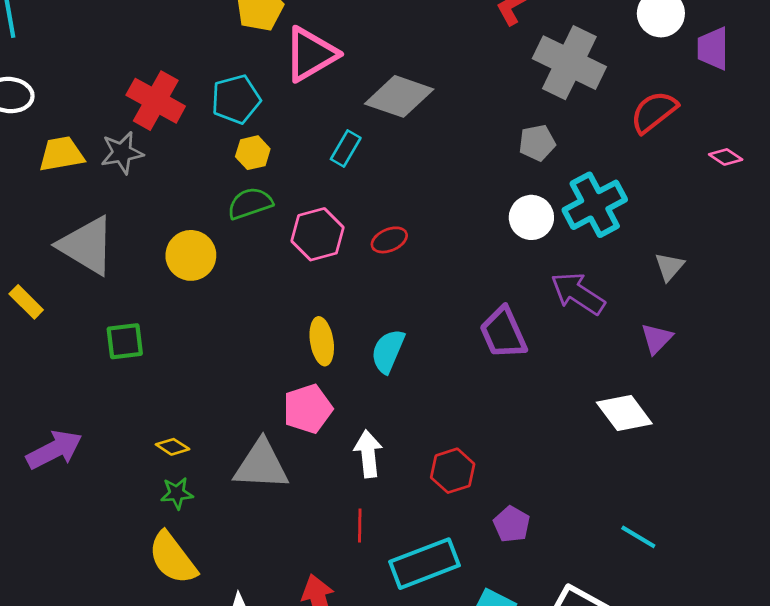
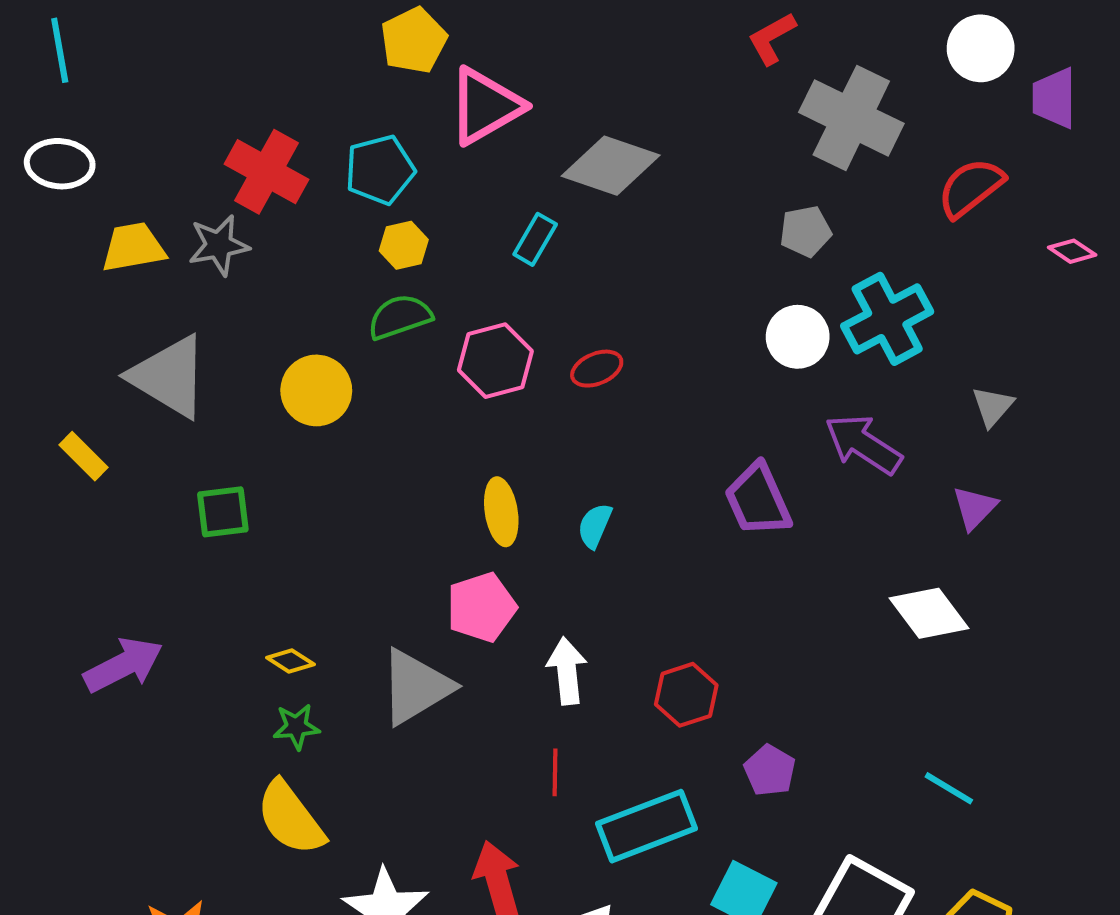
cyan semicircle: (388, 351) -> (595, 526), size x0.7
gray triangle: (261, 465) -> (416, 687), turned -34

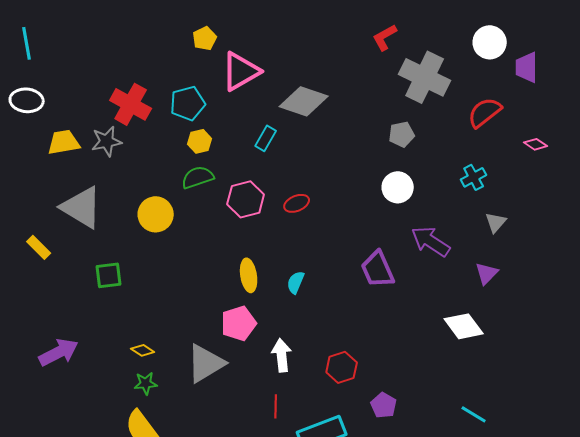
yellow pentagon: (414, 40) -> (205, 38), size x0.7
cyan cross: (887, 319) -> (474, 177), moved, size x0.6

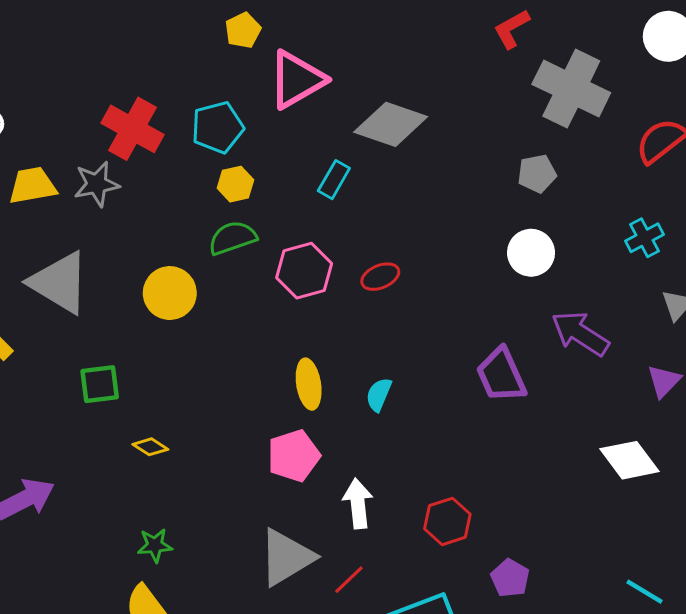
yellow diamond: (143, 350) -> (150, 447), moved
gray triangle: (206, 363) -> (286, 557), moved
red line: (276, 406) -> (349, 580), turned 45

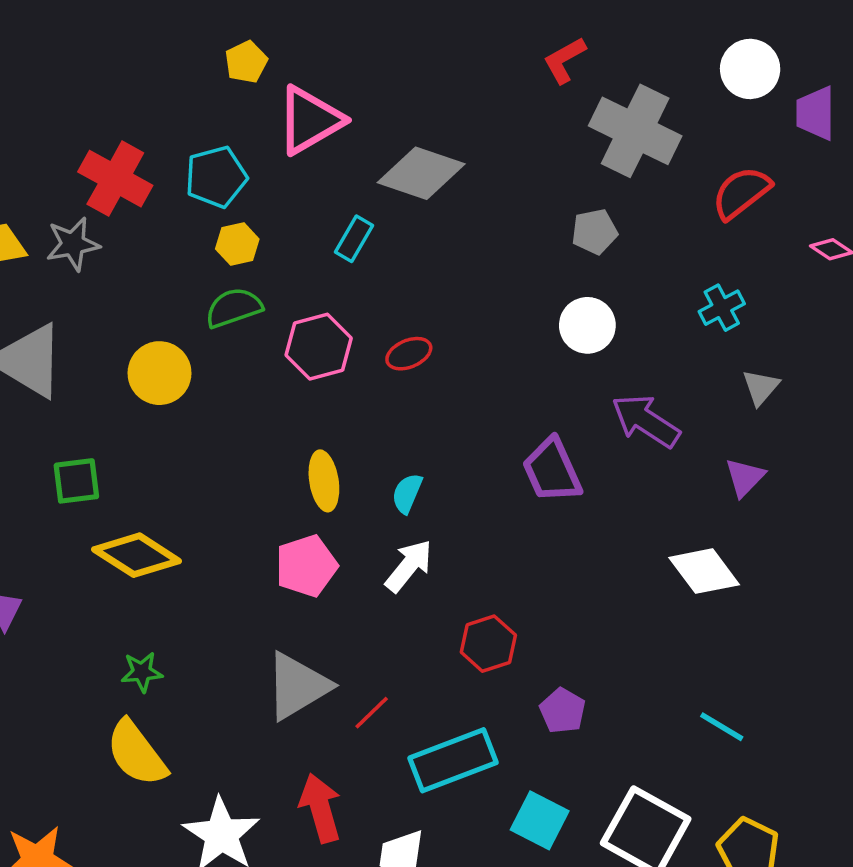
yellow diamond: (150, 447) -> (137, 555), size x2.0
white arrow: (358, 503) -> (409, 566), moved, turned 45

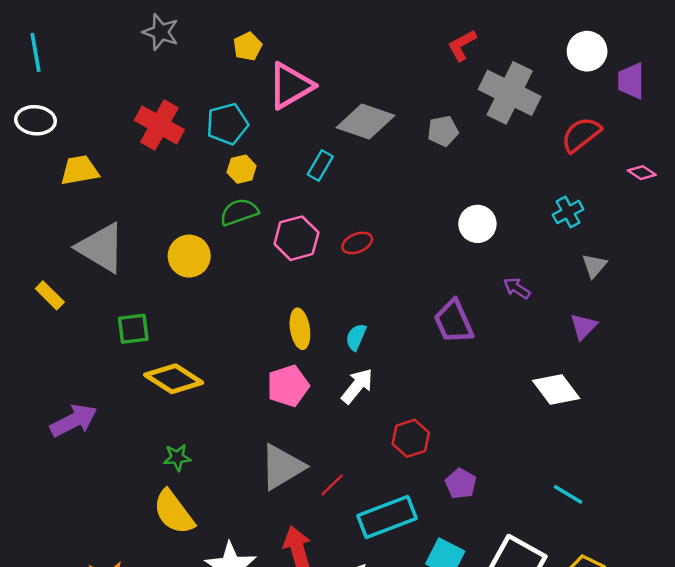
gray pentagon: (594, 232) -> (443, 131), moved
gray star: (73, 244) -> (161, 32), moved, turned 30
purple arrow: (646, 421) -> (517, 288), size x0.6

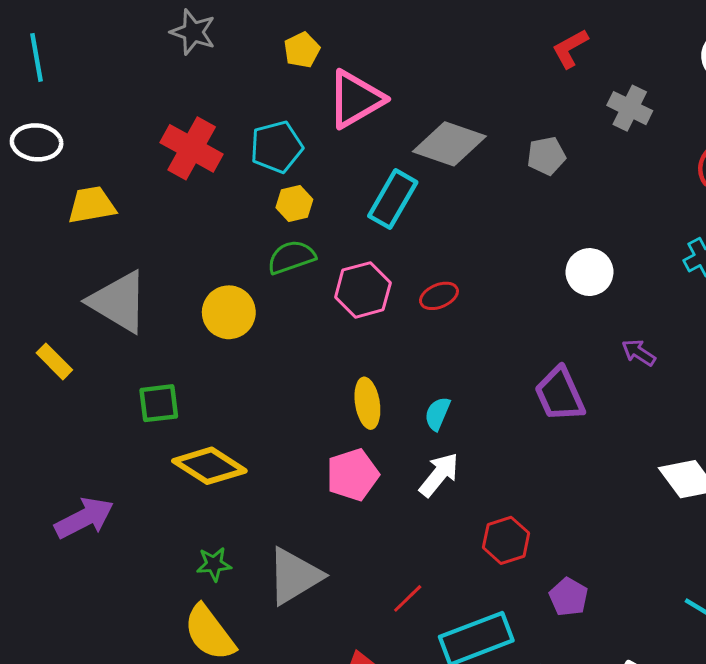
gray cross: (510, 93) -> (630, 108), size x0.6
cyan rectangle: (320, 166) -> (393, 199), size x1.5
gray triangle: (282, 467) -> (294, 576), moved

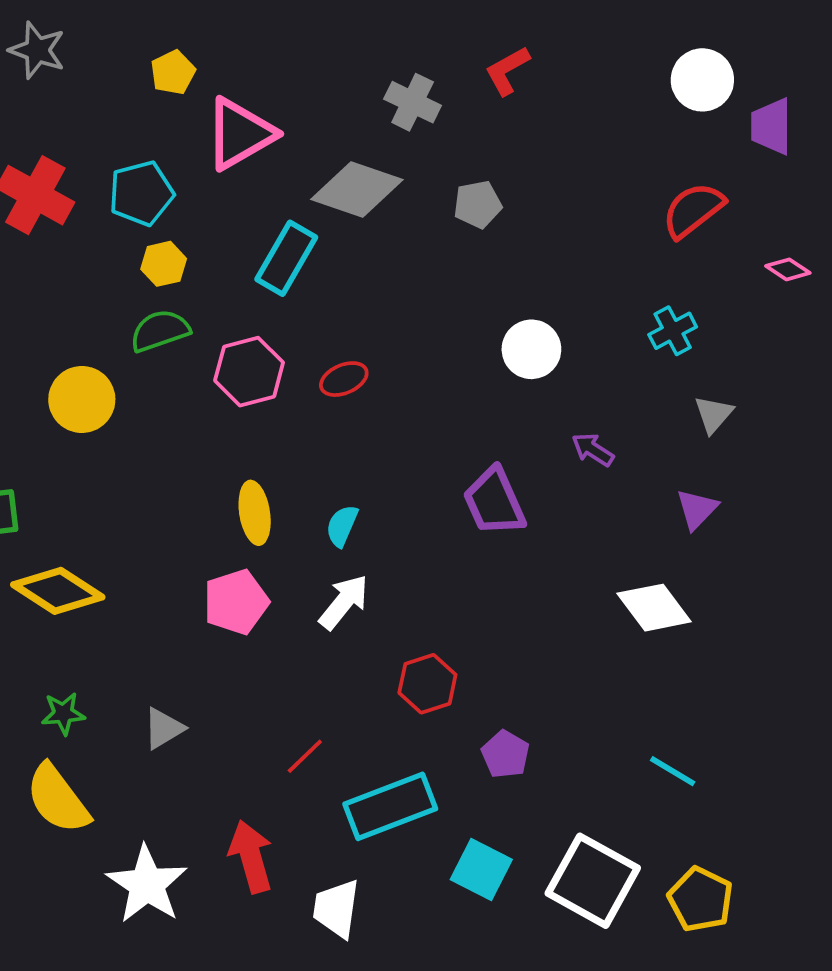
gray cross: (630, 108) -> (413, 102), moved
gray triangle: (294, 576) -> (164, 728), size x0.6

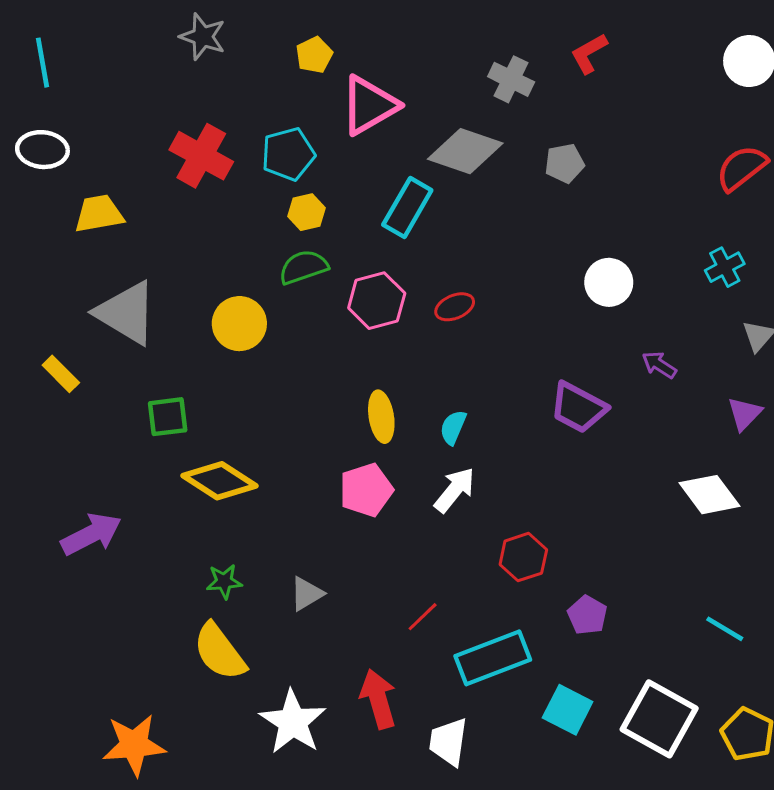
purple trapezoid: (494, 502) -> (578, 408), turned -38

